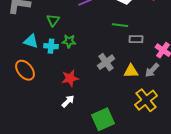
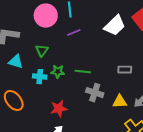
green line: (120, 25) -> (83, 72), moved
cyan triangle: (31, 41) -> (16, 62), moved
gray cross: (106, 62) -> (95, 93), turned -36

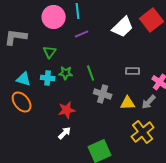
cyan triangle: (16, 62) -> (24, 79), moved
green line: (83, 72) -> (91, 73), turned 63

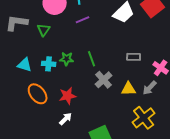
green triangle: (50, 52) -> (44, 30), moved
gray cross: (103, 94) -> (104, 80), turned 30
orange ellipse: (22, 102) -> (38, 94), moved

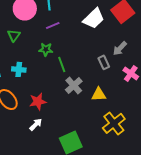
gray rectangle: (134, 57) -> (104, 62), turned 64
green star: (67, 59) -> (46, 49), moved
gray arrow: (150, 88) -> (120, 48), moved

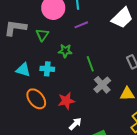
green star: (46, 49) -> (65, 51), moved
white arrow: (36, 124) -> (75, 124), moved

